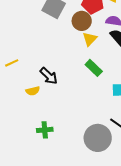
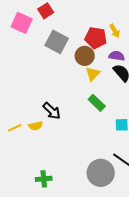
yellow line: (12, 63) -> (15, 128), moved
green cross: (45, 130) -> (44, 179), moved

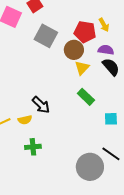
green cross: (44, 179) -> (33, 147), moved

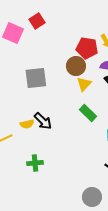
gray square: (46, 36) -> (36, 78), moved, turned -35
yellow semicircle: (25, 120) -> (27, 124), moved
gray circle: (90, 167) -> (92, 197), moved, size x0.7

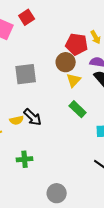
gray circle: (92, 197) -> (57, 193), moved

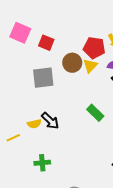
red square: (27, 17) -> (46, 43), moved, turned -35
brown circle: (66, 62) -> (72, 63), moved
yellow triangle: (74, 80) -> (90, 66), moved

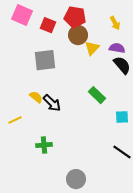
red pentagon: (94, 48) -> (75, 17), moved
brown circle: (72, 63) -> (78, 35), moved
yellow semicircle: (34, 124) -> (36, 97), moved, turned -128

